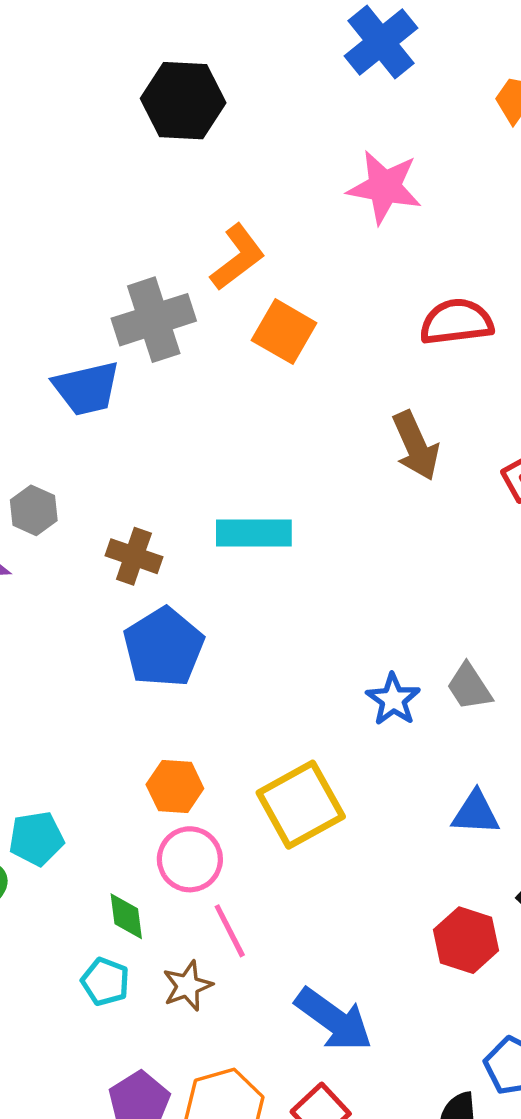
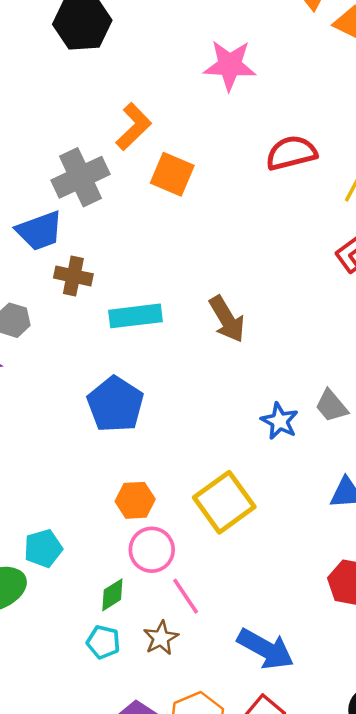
brown arrow: (416, 446) -> (227, 319), moved
cyan rectangle: (254, 533) -> (135, 316), moved
brown cross: (134, 556) -> (73, 276), moved
green diamond: (126, 916) -> (112, 595), turned 72

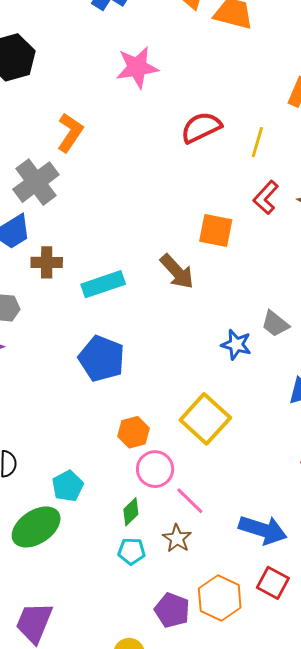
orange square: (172, 174) -> (216, 230), moved

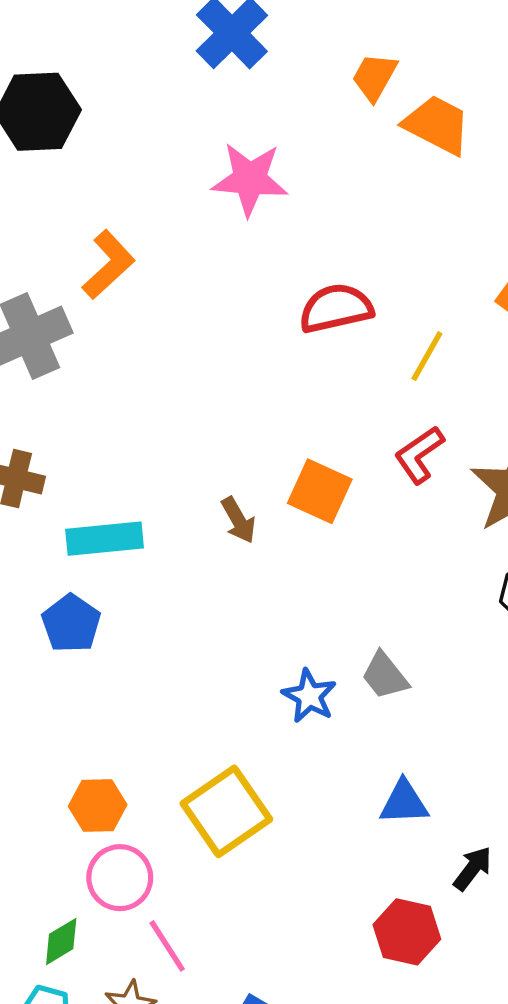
brown arrow: (177, 272) -> (238, 520), moved, size x0.7
blue pentagon: (102, 359) -> (71, 623), moved, size x0.7

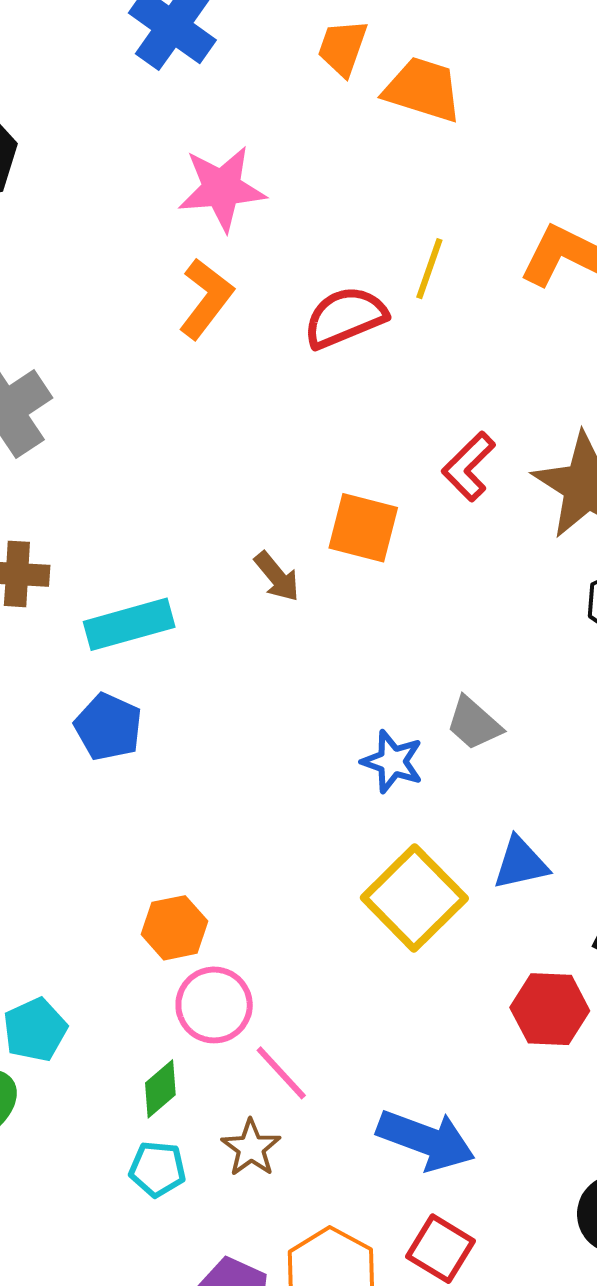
orange L-shape: (108, 265) -> (206, 299), moved
yellow line: (427, 356) -> (429, 269), moved
yellow square: (226, 811) -> (414, 898), moved

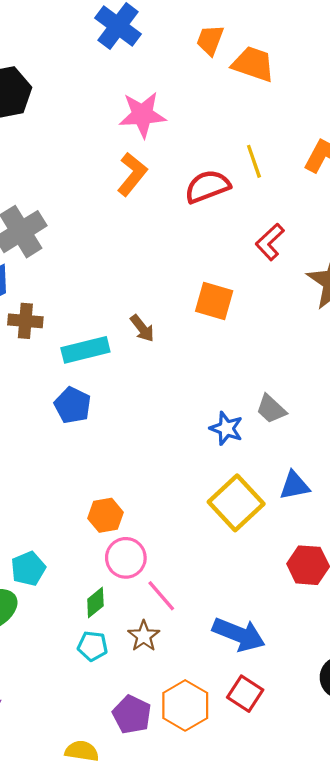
yellow line: (429, 269) -> (254, 161), turned -40
red L-shape: (469, 466) -> (270, 242), moved
brown arrow: (277, 577) -> (142, 328), moved

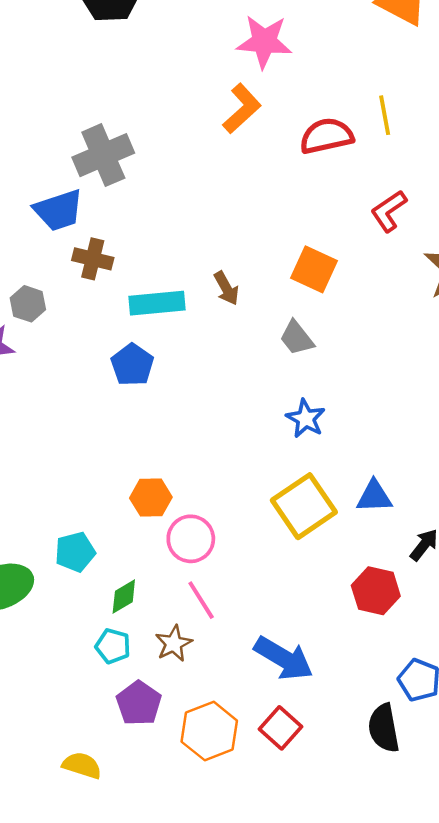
gray trapezoid: (271, 409) -> (297, 338), moved
pink circle: (126, 558) -> (191, 539), moved
cyan pentagon: (28, 569) -> (75, 552), moved
purple pentagon: (132, 715) -> (139, 703), moved

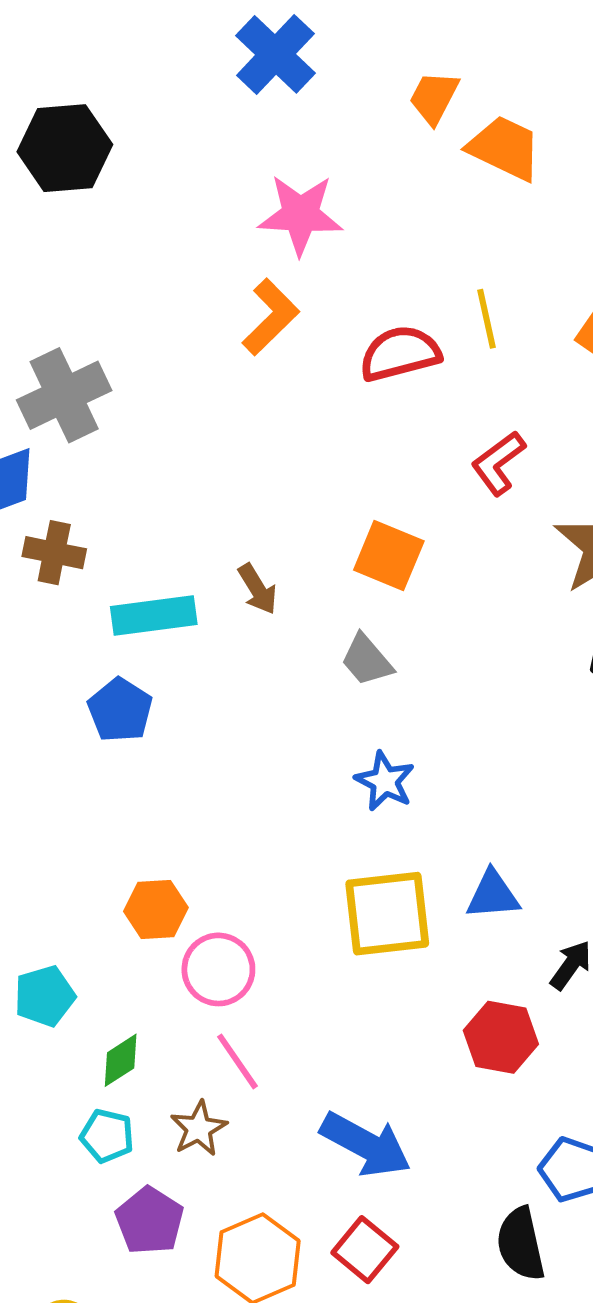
yellow square: (304, 506) -> (387, 914), turned 30

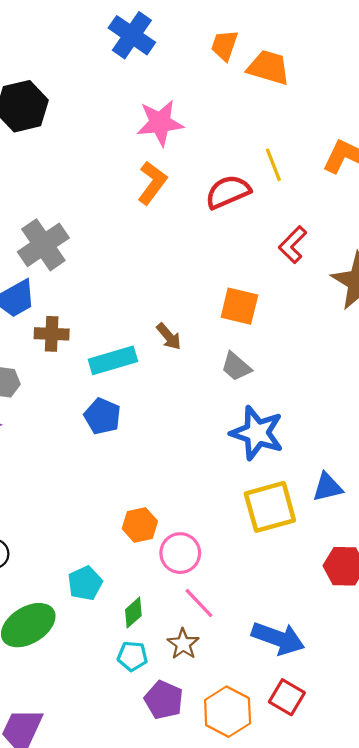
blue star: (385, 781) -> (257, 433), size x1.6

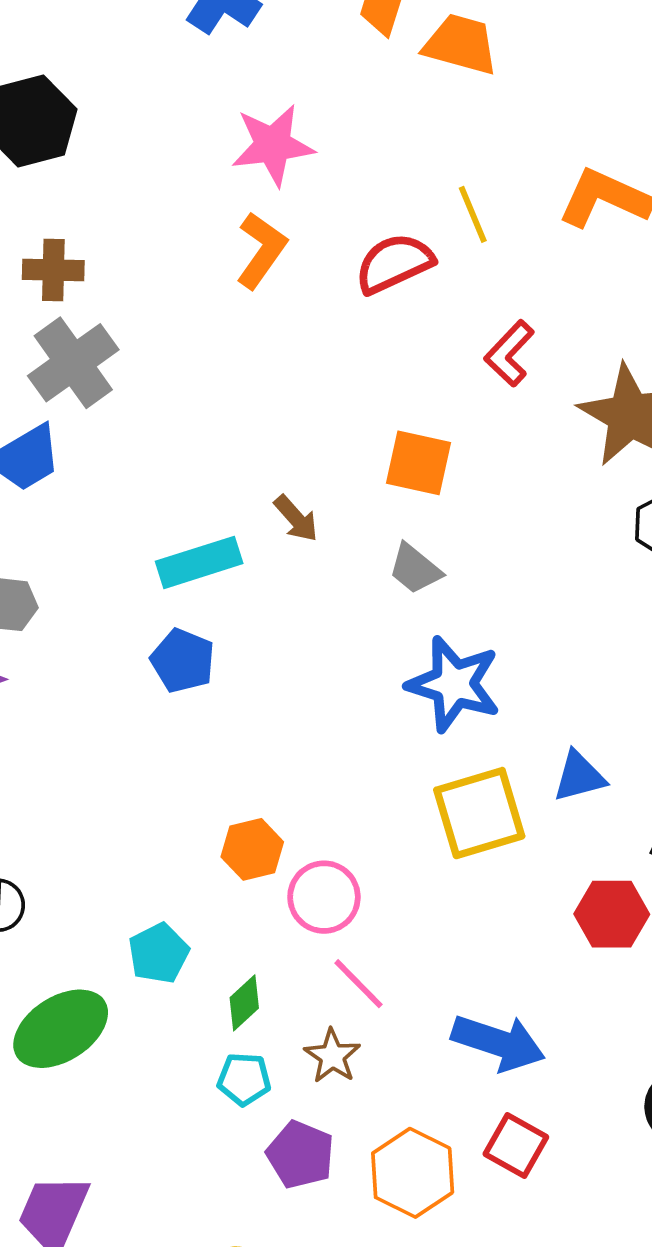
brown cross: (52, 334) -> (53, 270), moved

